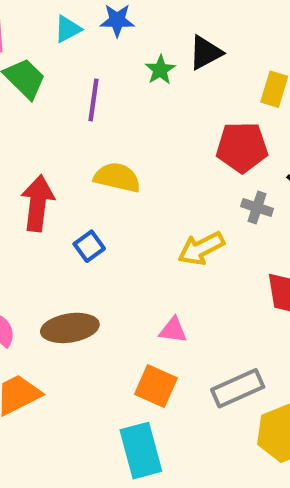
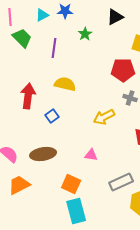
black triangle: (205, 53) -> (115, 17), moved
orange square: (156, 386) -> (71, 184), moved

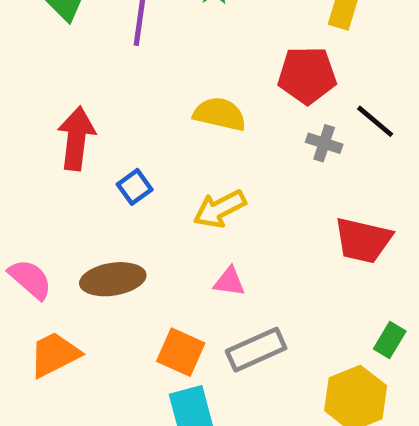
yellow semicircle: (65, 84) -> (220, 114), moved
yellow arrow: (104, 117) -> (220, 209), moved
gray rectangle: (121, 182) -> (256, 350), moved

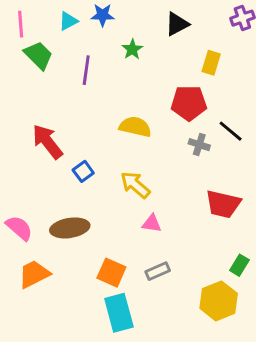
red arrow: (76, 138) -> (47, 142), turned -45
yellow arrow: (220, 209) -> (135, 185), turned 68
pink triangle: (229, 282) -> (152, 223), moved
gray rectangle: (256, 350) -> (158, 271), size x0.7

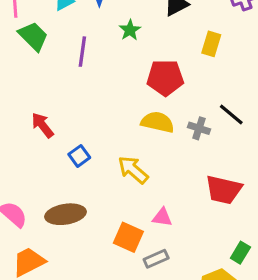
red pentagon: (189, 103) -> (165, 78), moved
yellow semicircle: (135, 127) -> (158, 122), moved
red arrow: (47, 142) -> (42, 125), size x0.7
pink triangle: (152, 223) -> (162, 217), moved
orange square: (111, 273) -> (128, 237), moved

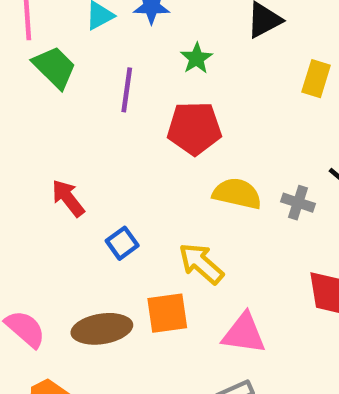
red pentagon: (165, 78) -> (194, 128), moved
pink triangle: (162, 217) -> (244, 333), size x1.5
orange square: (128, 237) -> (167, 313), moved, turned -32

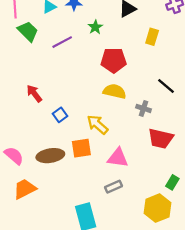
purple line: (127, 90) -> (62, 42), turned 54
red pentagon: (194, 128) -> (114, 60), moved
gray cross: (298, 203) -> (144, 108), moved

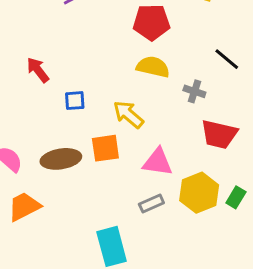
blue square: (60, 115) -> (75, 101), turned 32
yellow hexagon: (157, 208) -> (199, 193), moved

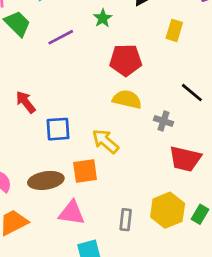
blue square: (75, 101) -> (58, 129), size x1.4
pink triangle: (158, 162) -> (72, 213), moved
gray rectangle: (151, 203) -> (126, 220), turned -60

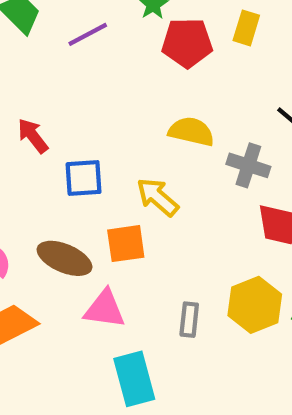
yellow rectangle: (174, 30) -> (246, 28), moved
red pentagon: (126, 60) -> (187, 43), moved
gray cross: (164, 121) -> (248, 165), size x1.4
brown ellipse: (46, 180) -> (65, 258), turned 32

